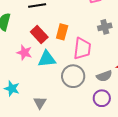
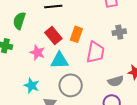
gray circle: (73, 76) -> (71, 85), moved
cyan star: (12, 88) -> (32, 86), moved

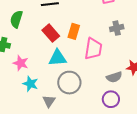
pink star: (37, 53) -> (21, 63), moved

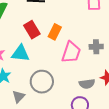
gray cross: (117, 28) -> (96, 47), moved
cyan triangle: (58, 58) -> (21, 53), moved

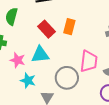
pink trapezoid: (71, 52) -> (89, 61), moved

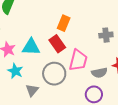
red rectangle: (46, 29) -> (57, 44), moved

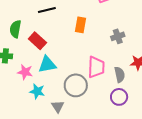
orange rectangle: (64, 23) -> (81, 25), moved
red rectangle: (57, 44) -> (37, 41), moved
gray semicircle: (99, 73) -> (120, 75), turned -77

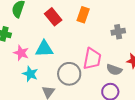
red rectangle: (37, 41) -> (53, 17), moved
gray semicircle: (120, 75) -> (114, 70), turned 112

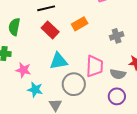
orange rectangle: (83, 15) -> (80, 24), turned 49
cyan triangle: (44, 49) -> (58, 61), moved

